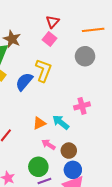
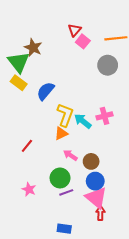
pink square: (50, 39) -> (83, 41), moved
yellow L-shape: (43, 70) -> (65, 115), moved
cyan arrow: (61, 122) -> (83, 121), moved

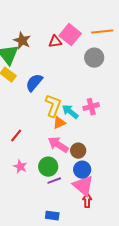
red triangle: (75, 30) -> (55, 42), moved, turned 40
pink square: (83, 41) -> (70, 35), size x1.5
orange triangle: (61, 133) -> (59, 123), moved
pink arrow: (70, 155) -> (58, 145), size x1.5
pink star: (29, 189) -> (20, 167), moved

